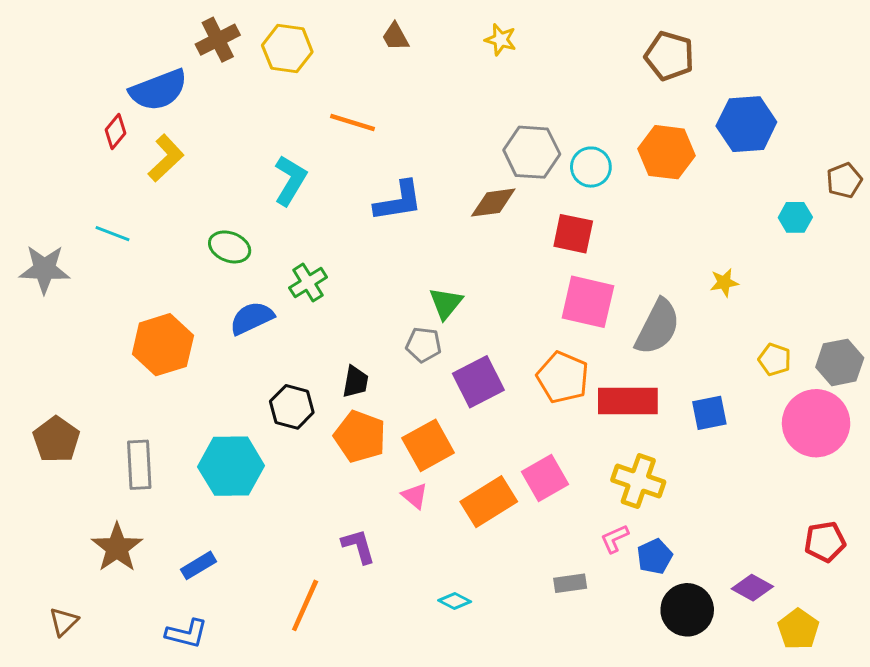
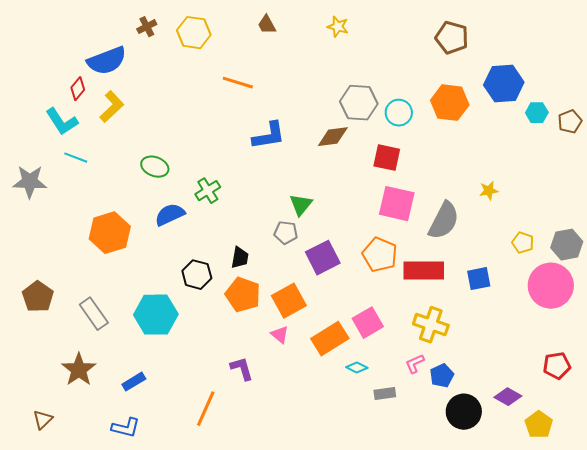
brown cross: (218, 40) -> (147, 27), size x0.7
cyan L-shape: (290, 180) -> (62, 122), moved, turned 116
cyan hexagon: (795, 217) -> (537, 113), moved
gray rectangle: (139, 465) -> (94, 314), turned -32
cyan diamond: (455, 601) -> (357, 368), moved

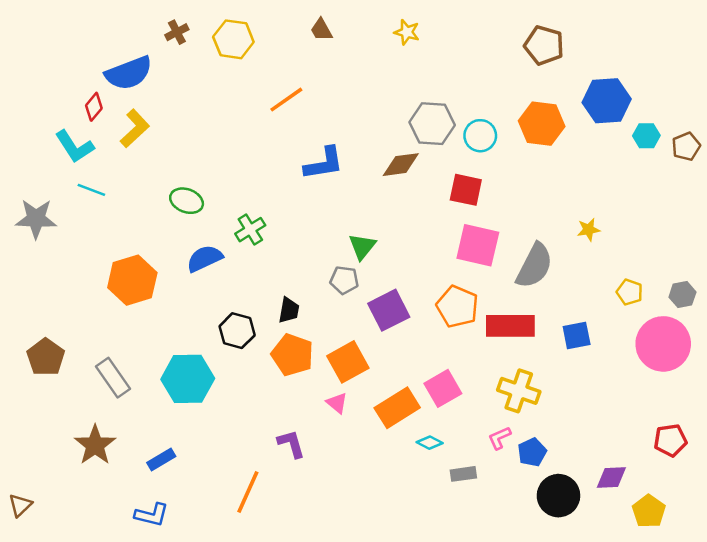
orange line: (238, 83) -> (286, 100), turned -52
gray hexagon: (567, 245) -> (682, 295), size x0.7
purple diamond: (508, 397) -> (611, 478), turned -32
brown triangle: (43, 420) -> (20, 505), moved

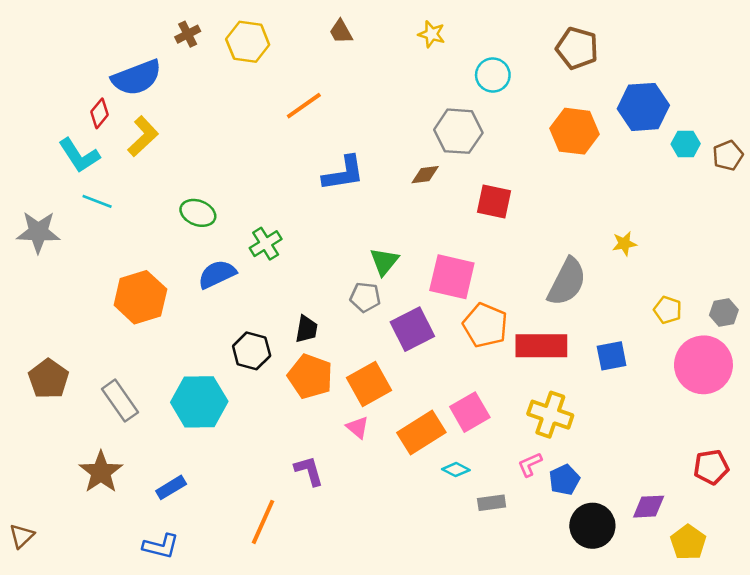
cyan circle: (480, 136) -> (493, 75), moved
brown diamond: (401, 165) -> (425, 175), size x0.7
pink square: (478, 245) -> (452, 277), moved

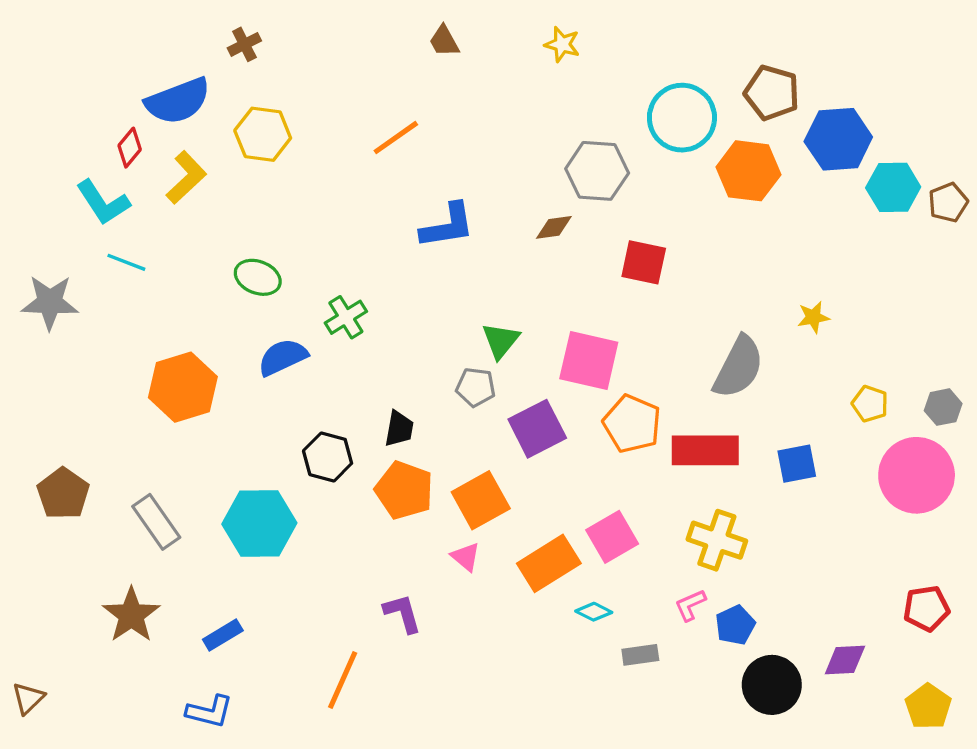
yellow hexagon: (248, 42) -> (263, 134), moved
brown pentagon: (577, 48) -> (772, 93), moved
cyan circle: (493, 75) -> (682, 118), moved, size x1.5
cyan hexagon: (686, 144) -> (893, 187), size x1.4
yellow pentagon: (688, 542) -> (928, 707), moved

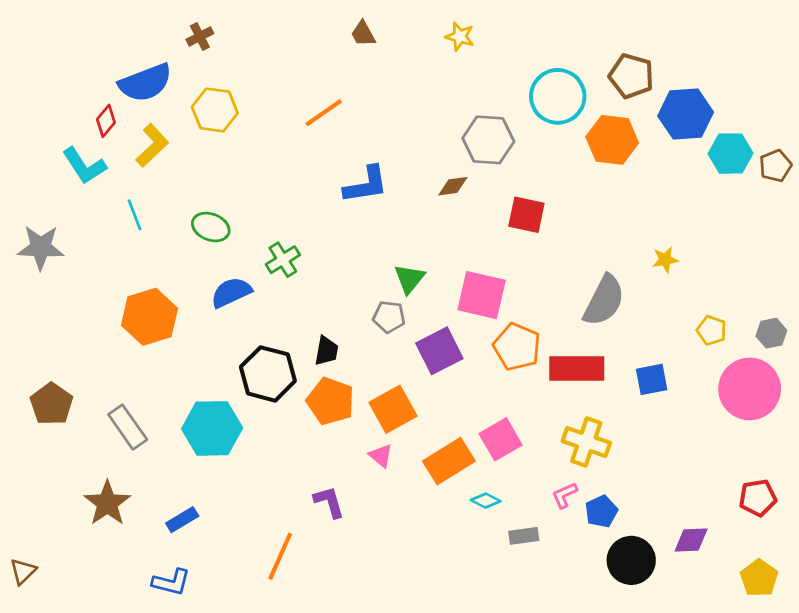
cyan line: (126, 262) -> (135, 215), moved, turned 48
black hexagon: (328, 457) -> (268, 374), size x1.4

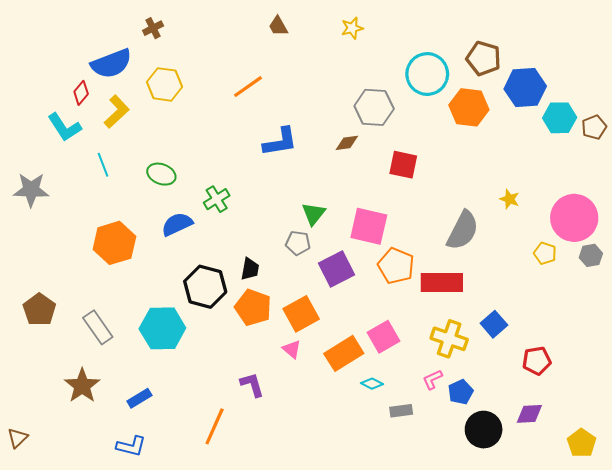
yellow star: (460, 36) -> (352, 28), turned -30
yellow star: (665, 260) -> (510, 199), turned 30
blue square: (652, 379) -> (494, 324), moved, turned -30
pink circle: (750, 389) -> (574, 218), moved
red pentagon: (758, 498) -> (537, 361), moved

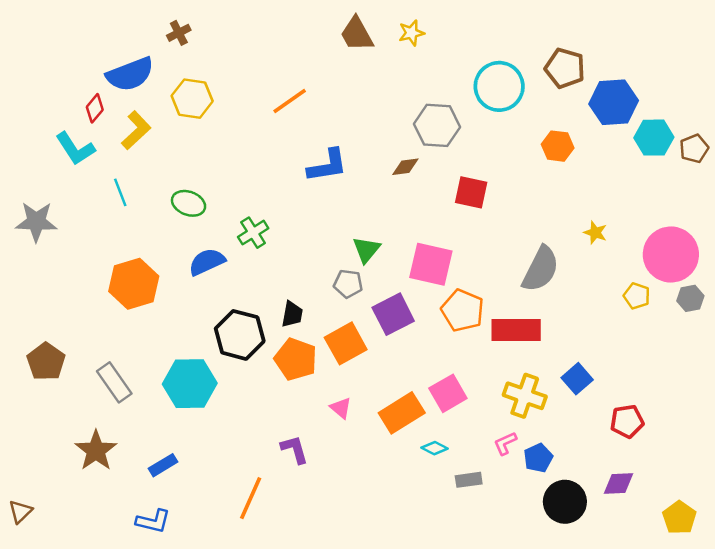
brown trapezoid: (278, 26) -> (357, 34), moved, size x1.5
orange hexagon: (469, 107) -> (558, 146), moved, size x0.7
orange square: (301, 314) -> (346, 343), moved

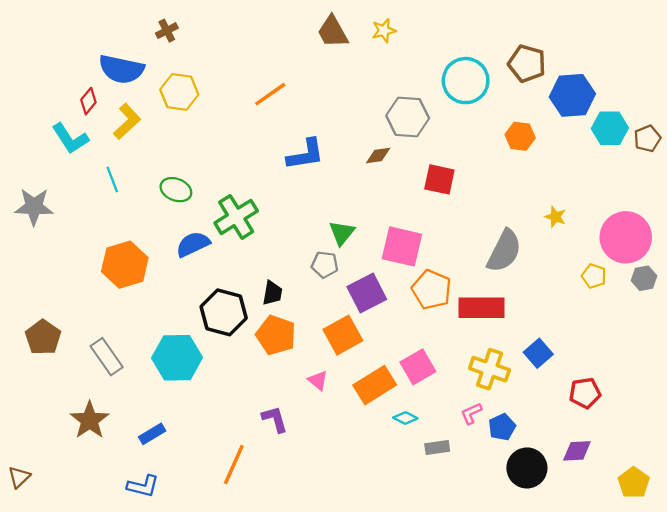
blue semicircle: (130, 74) -> (121, 69), turned 33
green cross: (253, 233) -> (236, 217), size x1.5
orange square: (346, 343) -> (343, 335), moved

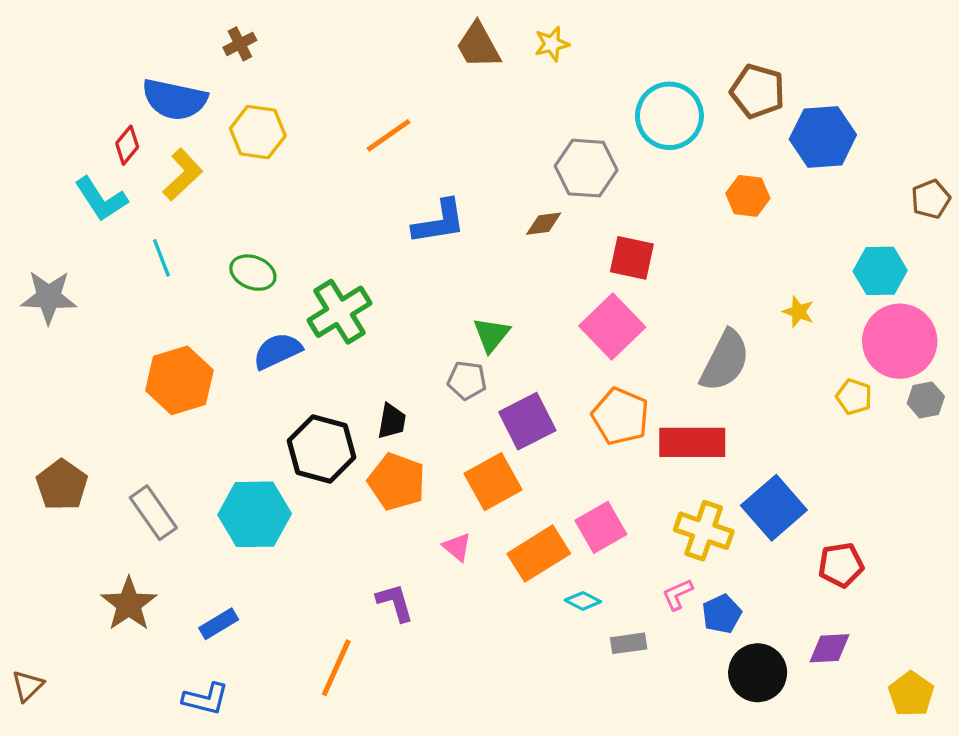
cyan hexagon: (610, 128) -> (880, 271), moved
pink square: (402, 246) -> (612, 326), moved, turned 33
blue square: (538, 353) -> (774, 508), size x1.5

